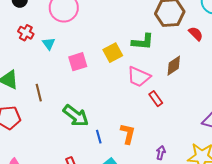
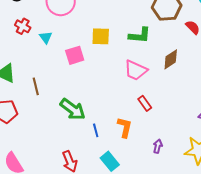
yellow square: (113, 53) -> (101, 36), moved, turned 30
red rectangle: (156, 99) -> (145, 103), moved

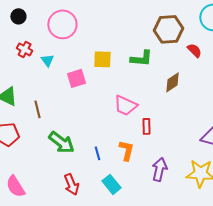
pink trapezoid: (136, 70) -> (125, 105), moved
red rectangle: (145, 103) -> (146, 126), turned 35
green arrow: (73, 109) -> (61, 142), moved
purple arrow: (158, 146) -> (159, 169), size x1.6

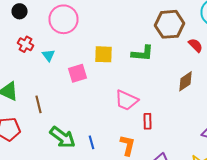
brown diamond: (172, 82) -> (186, 81), moved
blue line: (97, 153) -> (92, 142), moved

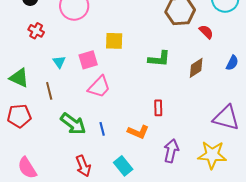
green L-shape: (142, 53) -> (159, 59), moved
cyan triangle: (48, 55) -> (59, 62), moved
pink trapezoid: (126, 100) -> (99, 87), moved, turned -70
orange L-shape: (128, 145) -> (138, 132), turned 100

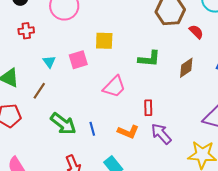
red cross: (36, 31) -> (26, 31), turned -35
pink trapezoid: (99, 87) -> (114, 87), moved
brown line: (49, 91) -> (39, 91), turned 48
purple arrow: (171, 151) -> (161, 134), moved, turned -55

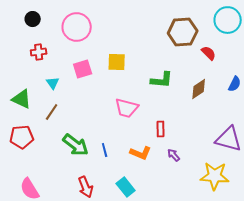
pink square: (78, 60) -> (83, 69), moved
cyan triangle: (49, 62) -> (53, 83), moved
pink trapezoid: (114, 87) -> (127, 108), turned 60
purple arrow: (161, 134) -> (174, 155), size x0.6

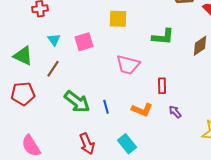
pink square: (83, 69) -> (84, 42), moved

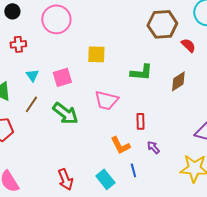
green arrow: (77, 102) -> (65, 113), moved
blue line: (106, 107) -> (133, 170), moved
orange L-shape: (142, 110) -> (120, 145), turned 40

